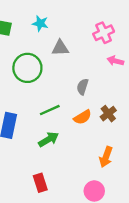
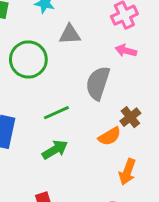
pink arrow: (115, 61) -> (126, 51), moved
gray semicircle: (83, 87) -> (98, 83), size x1.6
orange semicircle: (83, 117) -> (110, 136), moved

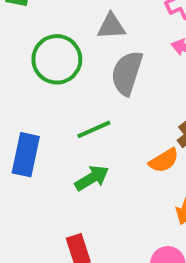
gray semicircle: (98, 83) -> (127, 73), moved

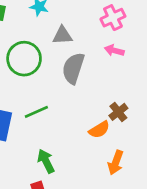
green line: (94, 129) -> (36, 112), moved
green arrow: (92, 178) -> (46, 161), moved, turned -85

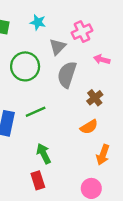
pink cross: (113, 18) -> (82, 32), moved
gray triangle: (62, 35) -> (58, 47), turned -42
brown cross: (118, 112) -> (95, 98), moved

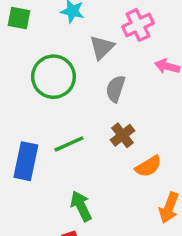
gray semicircle: (67, 75) -> (116, 89), size x0.7
brown cross: (95, 98) -> (122, 135), moved

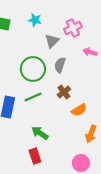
green circle: (53, 77) -> (33, 69), moved
green arrow: (81, 206) -> (40, 133), turned -30

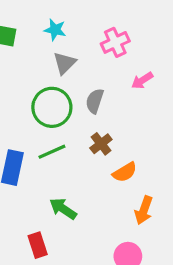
gray triangle: (52, 41) -> (65, 63), moved
pink arrow: (90, 52) -> (142, 80), turned -48
red rectangle: (35, 156) -> (38, 245), moved

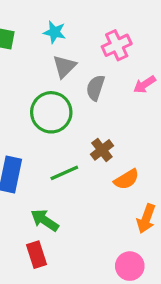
gray semicircle: (95, 101) -> (95, 88), moved
green line: (52, 152) -> (64, 173), moved
green arrow: (63, 209) -> (45, 220), moved

